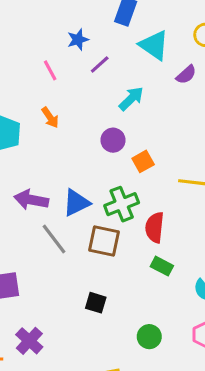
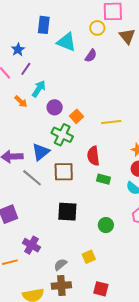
purple line: (100, 64) -> (26, 69), moved
cyan arrow: (131, 99) -> (39, 89), moved
orange arrow: (50, 117) -> (21, 101), moved
green cross: (122, 204) -> (62, 135), moved, turned -30
black square: (96, 303) -> (67, 212), size x1.5

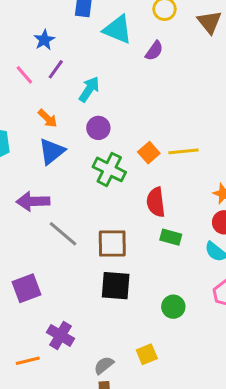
cyan arrow: (39, 89) -> (89, 89), moved
orange square: (77, 116) -> (149, 153), moved
blue triangle: (41, 152) -> (52, 151), moved
brown square: (64, 172) -> (112, 243), moved

